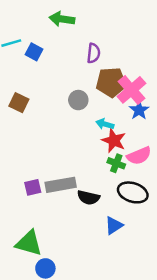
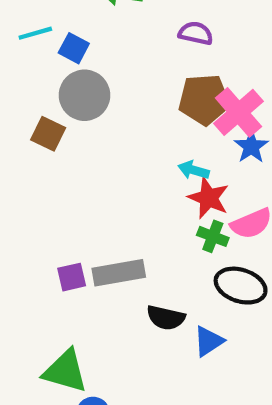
purple semicircle: (94, 53) -> (196, 33), moved, turned -84
gray circle: (78, 100) -> (84, 95), moved, size x1.5
black semicircle: (88, 198) -> (166, 318), moved

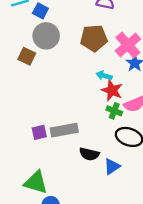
brown pentagon: (204, 100) -> (94, 38), moved

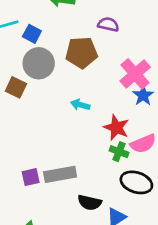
brown pentagon: (94, 38) -> (82, 53), moved
cyan arrow: (104, 76) -> (80, 105), moved

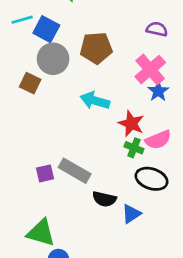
purple semicircle: (108, 24) -> (157, 29), moved
blue square: (32, 34) -> (46, 29), size x1.4
cyan arrow: (80, 105) -> (95, 101), size x1.5
gray rectangle: (60, 174) -> (75, 171), turned 40

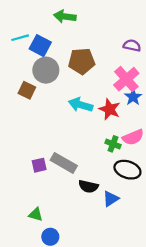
red star: (131, 124) -> (110, 109), moved
green triangle: (41, 233) -> (36, 214), size x0.6

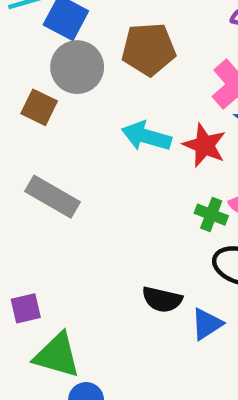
gray rectangle: (64, 163) -> (53, 197), moved
purple square: (39, 165) -> (26, 308), moved
green triangle: (36, 214) -> (57, 355), size x1.6

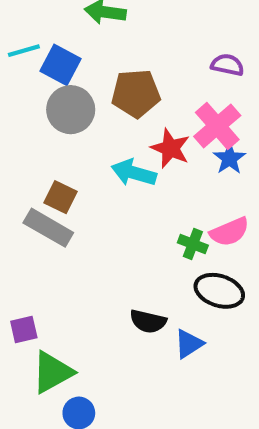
brown square: (39, 107) -> (60, 197), moved
red star: (204, 145) -> (170, 148), moved
green triangle: (57, 355) -> (52, 372), turned -45

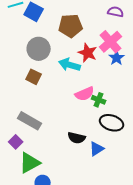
gray circle: (71, 110) -> (39, 49), moved
gray rectangle: (48, 228) -> (30, 121), moved
pink semicircle: (229, 232) -> (85, 94), moved
purple square: (24, 329) -> (16, 142), turned -32

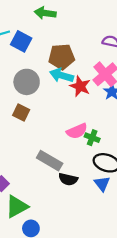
cyan arrow: (70, 65) -> (62, 75), moved
gray rectangle: (30, 121) -> (50, 161), moved
blue triangle: (97, 149) -> (102, 184), moved, turned -35

